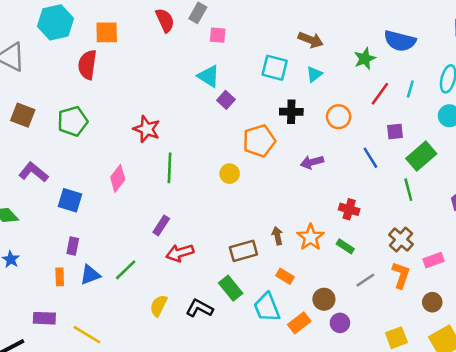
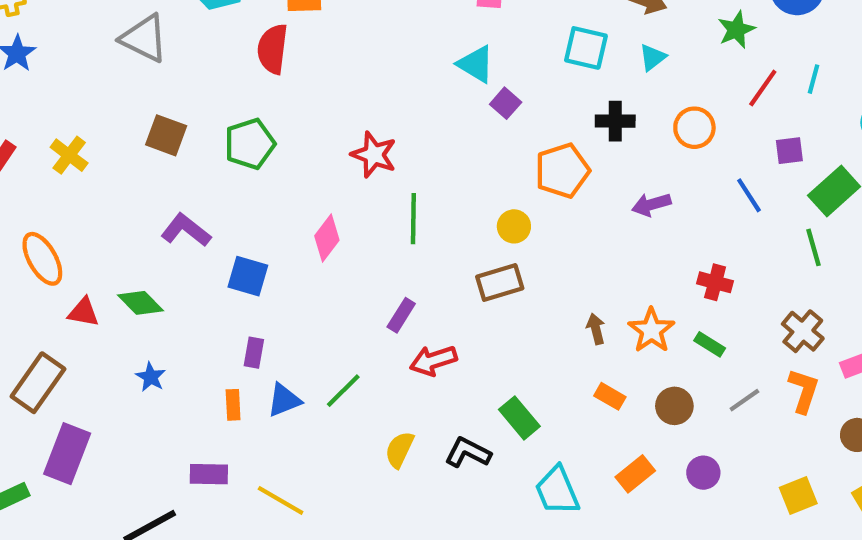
brown rectangle: (243, 251) -> (500, 283), moved
brown circle: (324, 299) -> (674, 406), moved
cyan trapezoid: (267, 307) -> (557, 491), moved

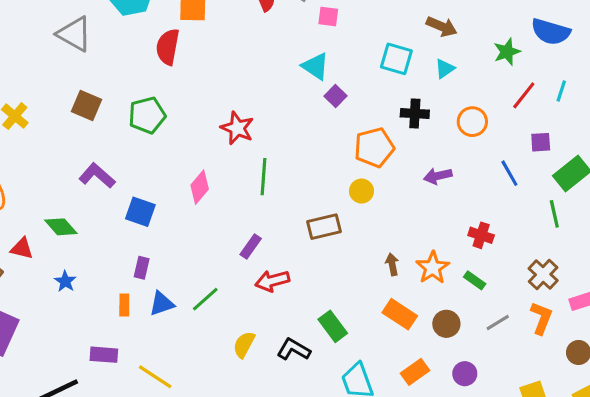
yellow circle: (514, 226) -> (361, 191), moved
red triangle: (83, 312) -> (22, 248), moved
orange rectangle: (610, 396) -> (400, 314), size x1.5

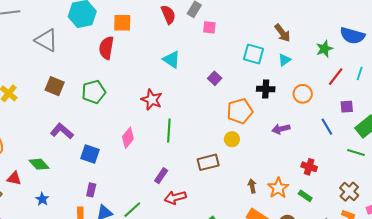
brown arrow: (442, 27) -> (282, 33), turned 30
cyan triangle: (315, 66) -> (172, 60), moved
green line: (554, 214) -> (356, 153), turned -60

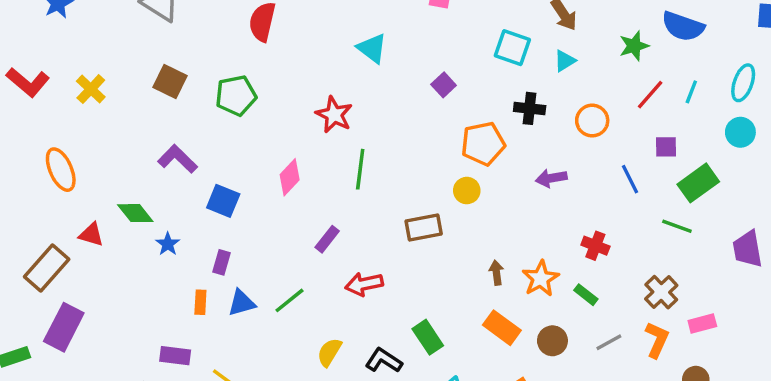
purple rectangle: (161, 176) -> (327, 239), moved
blue star: (42, 199) -> (168, 244), moved

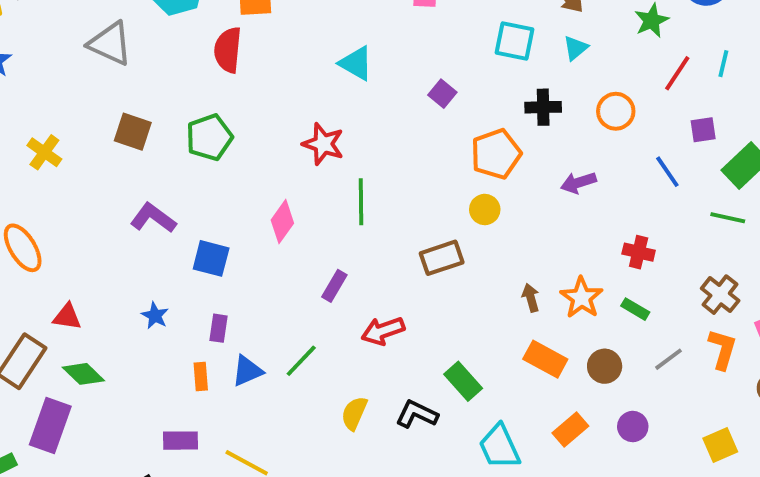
green diamond: (135, 213) -> (83, 374), moved

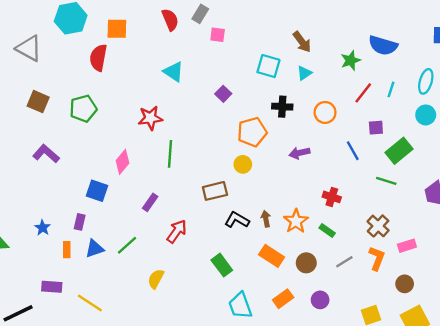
red star: (323, 144) -> (150, 118), turned -30
blue square: (211, 258) -> (97, 191), moved
blue star: (155, 316) -> (43, 228), moved
red arrow: (383, 331) -> (177, 231), turned 140
black L-shape: (417, 414) -> (237, 220), moved

